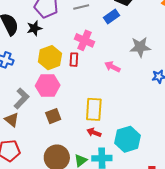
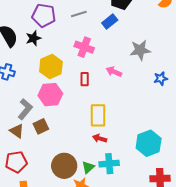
red rectangle: (74, 60) -> (85, 79), moved
brown square: (53, 116) -> (41, 126), moved
cyan hexagon: (128, 139) -> (149, 143), moved

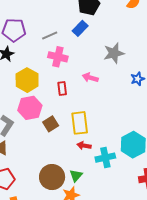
gray line: (79, 14) -> (50, 36), moved
brown square: (41, 126) -> (51, 124), moved
cyan cross: (109, 164) -> (105, 158), moved

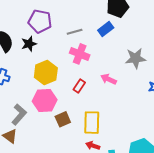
red rectangle: (62, 89) -> (79, 86), turned 32

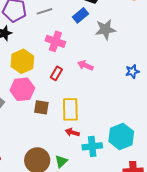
gray line: (75, 32) -> (44, 11), moved
gray star: (135, 58) -> (105, 29), moved
brown square: (63, 119) -> (41, 107), turned 35

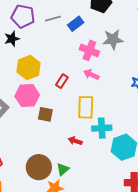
blue rectangle: (80, 15) -> (76, 24), moved
pink cross: (55, 41) -> (89, 50), moved
yellow rectangle: (70, 109) -> (86, 107), moved
cyan cross: (92, 146) -> (102, 128), moved

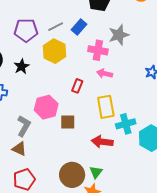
black star: (12, 39) -> (21, 66), moved
yellow hexagon: (29, 68) -> (54, 51), moved
red arrow: (75, 141) -> (102, 142), size x1.5

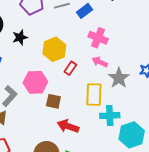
gray star: (119, 35) -> (119, 78), moved, turned -30
yellow hexagon: (54, 51) -> (54, 49), moved
red arrow: (102, 142) -> (68, 126), moved

